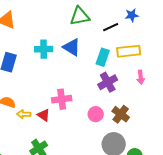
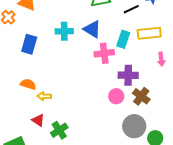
purple cross: (108, 82) -> (128, 75), moved, turned 30
pink cross: (62, 99) -> (104, 53), moved
red triangle: (44, 115) -> (38, 120), moved

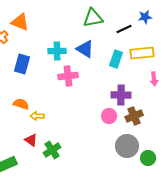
pink cross: (104, 53) -> (68, 76), moved
brown cross: (141, 96) -> (134, 116), turned 30

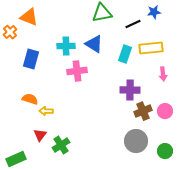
pink circle: (109, 116) -> (165, 111), moved
red triangle: (31, 140) -> (40, 135), turned 32
green circle: (148, 158) -> (165, 151), moved

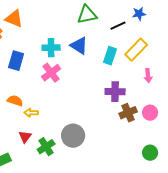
yellow rectangle: (151, 48) -> (136, 50), turned -40
pink cross: (77, 71) -> (51, 73), moved, turned -30
gray circle: (136, 141) -> (73, 136), moved

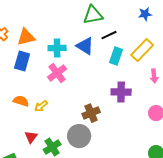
orange triangle: (14, 19) -> (26, 37), moved, turned -36
black line: (118, 26) -> (109, 35), moved
yellow arrow: (31, 113) -> (41, 106), moved, turned -40
brown cross: (128, 113) -> (91, 113), moved

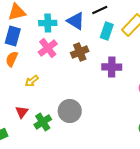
orange semicircle: (21, 101) -> (12, 59), moved, turned -84
brown cross: (91, 113) -> (80, 52), moved

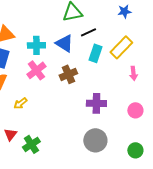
purple cross: (112, 67) -> (96, 103), moved
gray circle: (70, 111) -> (95, 140), moved

